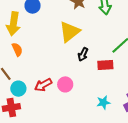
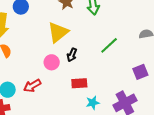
red rectangle: (105, 65) -> (79, 83), moved
pink circle: (65, 84) -> (52, 62), moved

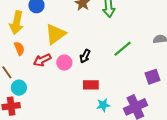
yellow triangle: (58, 32) -> (55, 34), moved
red arrow: (32, 86) -> (42, 60), moved

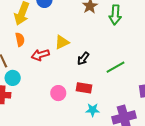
yellow triangle: (55, 34) -> (62, 42), moved, size x0.7
green line: (123, 49) -> (115, 67), moved
pink circle: (64, 63) -> (58, 93), moved

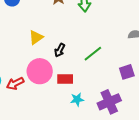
red arrow: (40, 55) -> (15, 83), moved
pink circle: (58, 93) -> (40, 71), moved, size x1.6

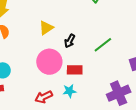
red arrow: (15, 83) -> (44, 97), moved
cyan star: (77, 99) -> (69, 91), moved

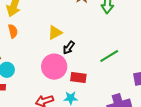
black arrow: (70, 41) -> (69, 48), moved

